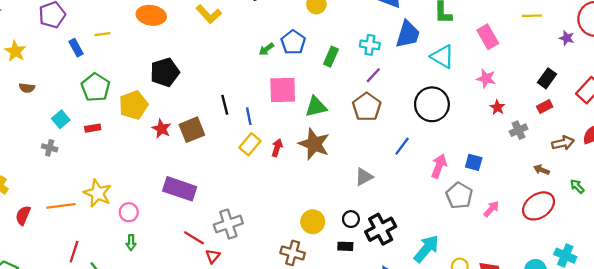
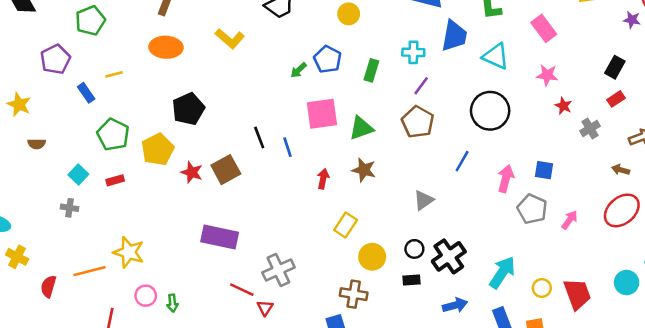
yellow rectangle: (250, 144) -> (346, 225), moved
brown star: (314, 144) -> (364, 170), size x0.7
pink circle: (129, 212) -> (146, 296), moved

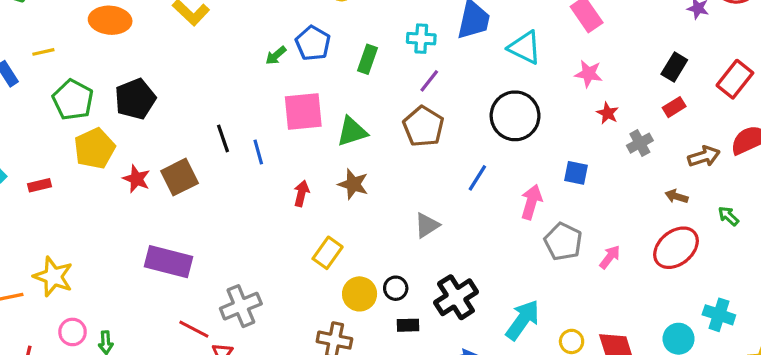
green pentagon: (113, 135) -> (73, 100), moved
blue square: (544, 170) -> (576, 173), moved
black circle: (414, 249) -> (396, 288), moved

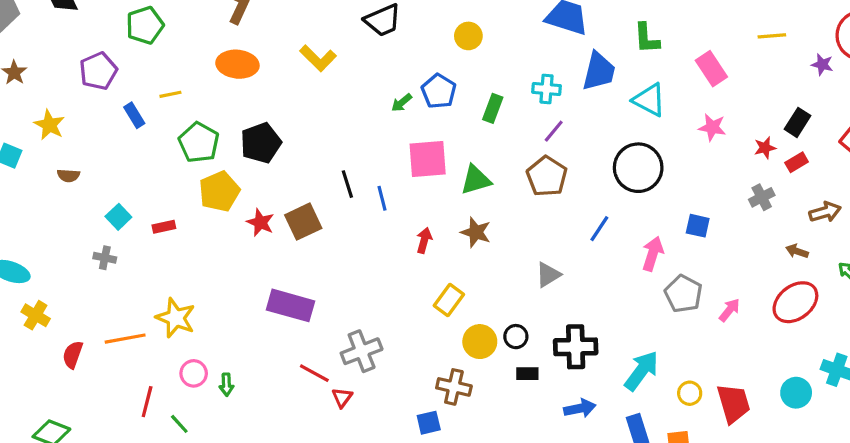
red star: (608, 113) -> (765, 148), moved, turned 30
black cross: (456, 297) -> (576, 347), turned 30

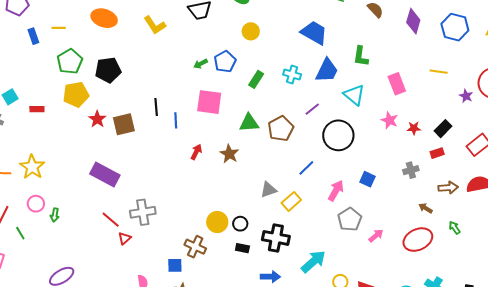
purple line: (554, 131) -> (312, 109), moved
red star: (765, 148) -> (414, 128), moved
green triangle: (476, 180) -> (249, 123), moved
yellow rectangle: (449, 300) -> (291, 201), moved

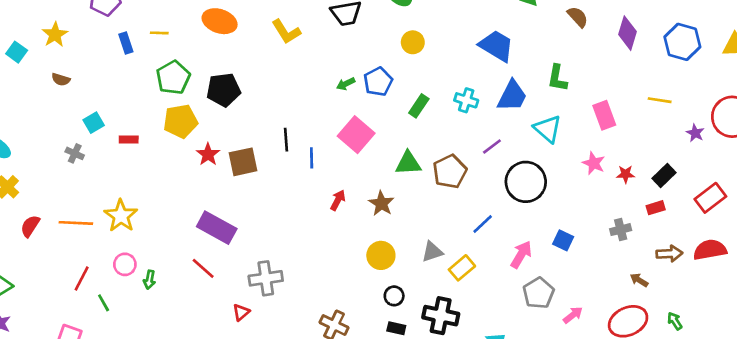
pink square: (209, 102) -> (356, 135), turned 32
red line: (111, 220) -> (203, 268), moved
yellow circle: (217, 222) -> (381, 255), moved
green arrow: (455, 228) -> (675, 321), moved

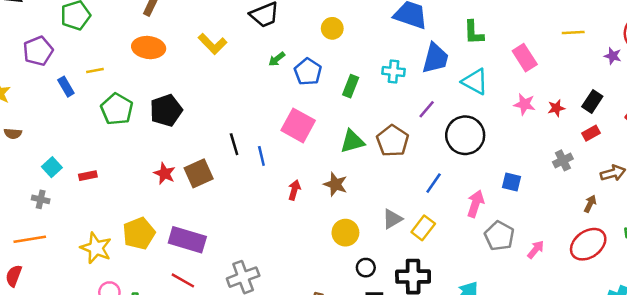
green arrow: (346, 84) -> (277, 59), moved
yellow pentagon: (181, 121) -> (139, 233), moved
orange line: (76, 223) -> (30, 239), moved
brown arrow: (639, 280) -> (590, 204), turned 96

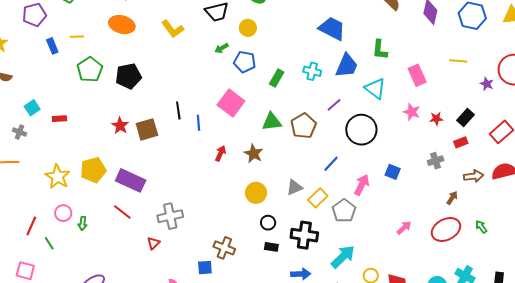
yellow circle: (332, 28) -> (248, 28), moved
blue pentagon: (308, 72) -> (245, 62), turned -30
gray pentagon: (499, 236) -> (344, 211), moved

